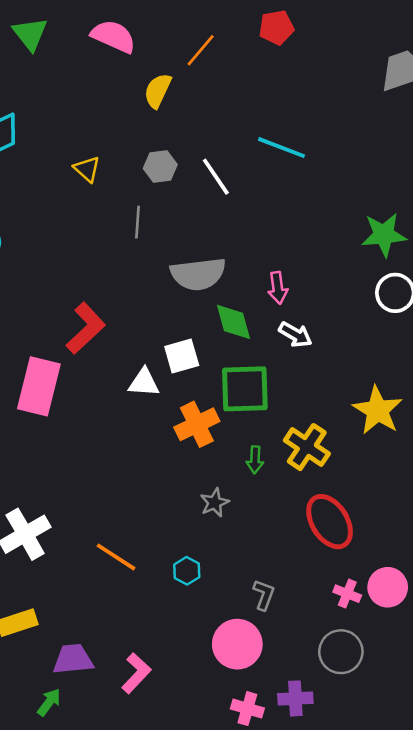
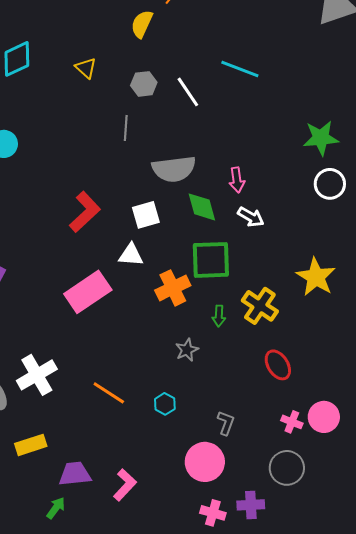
yellow triangle: (87, 169) -> (86, 68), moved
white square: (182, 356) -> (146, 215), moved
pink rectangle: (39, 386) -> (88, 292), moved, turned 42
red ellipse: (330, 522) -> (278, 365), size x0.7

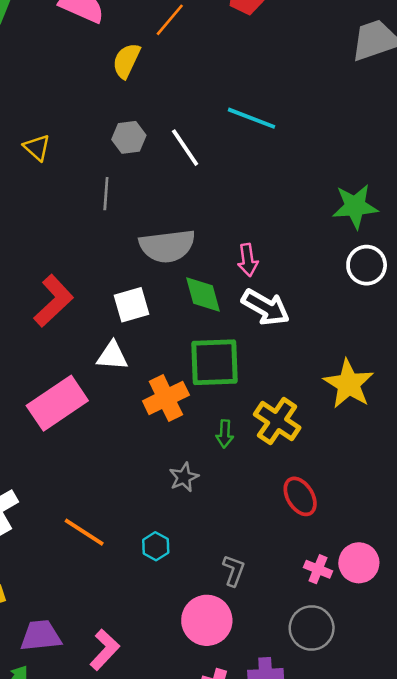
yellow triangle: (86, 68) -> (37, 148), moved
white arrow: (251, 217) -> (266, 307), size x1.4

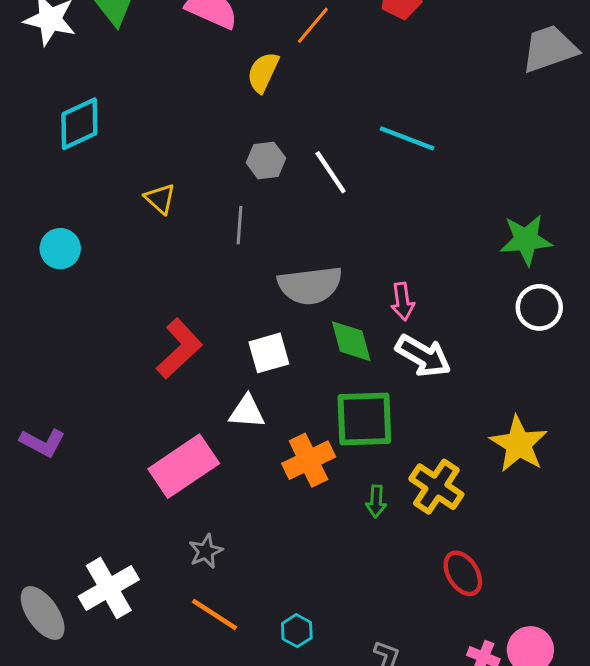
yellow triangle: (37, 148) -> (160, 199), moved
gray star: (184, 477) -> (206, 551), moved

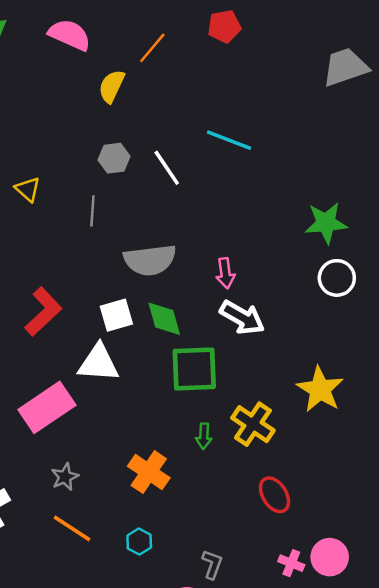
green diamond: (351, 341) -> (164, 319), moved
white triangle: (247, 412) -> (98, 363), size x1.4
orange cross: (309, 460) -> (149, 472), moved, turned -30

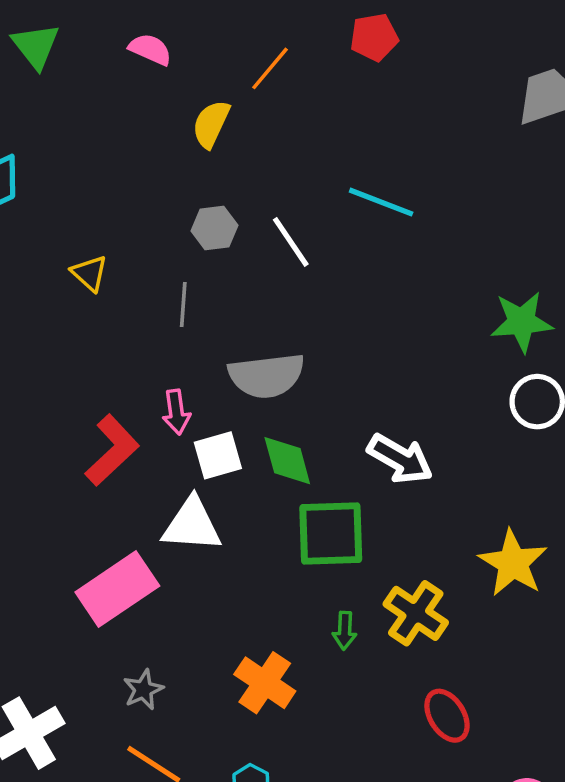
pink semicircle: (70, 35) -> (150, 49), size x0.7
pink arrow: (225, 273) -> (176, 412), moved

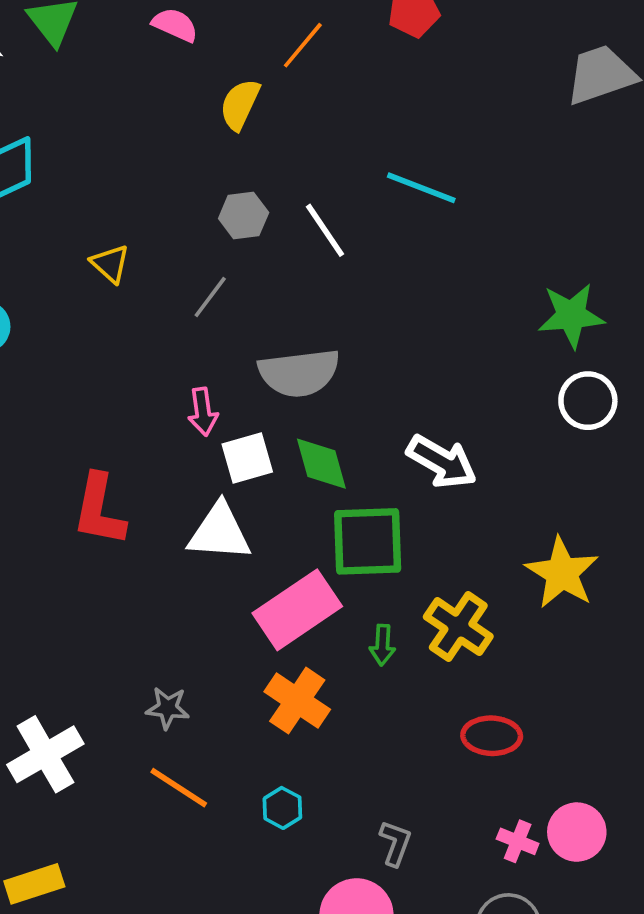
gray line: (183, 304) -> (210, 297), turned 33
red L-shape: (112, 450) -> (99, 510), moved, turned 144
pink rectangle: (117, 589) -> (297, 610), moved
gray star: (143, 690) -> (168, 708), turned 30
red ellipse: (447, 716) -> (492, 736), turned -56

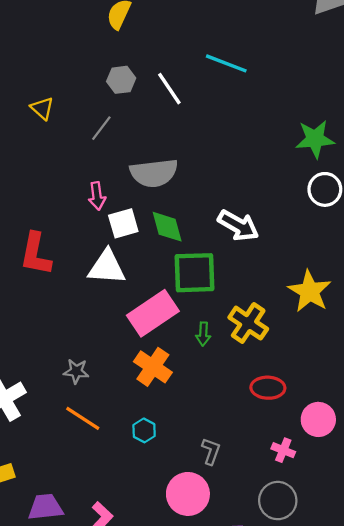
pink circle: (577, 832) -> (318, 419), moved

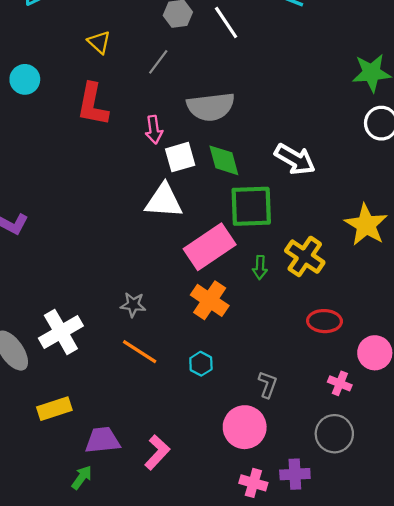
red L-shape: (36, 254) -> (93, 105), moved

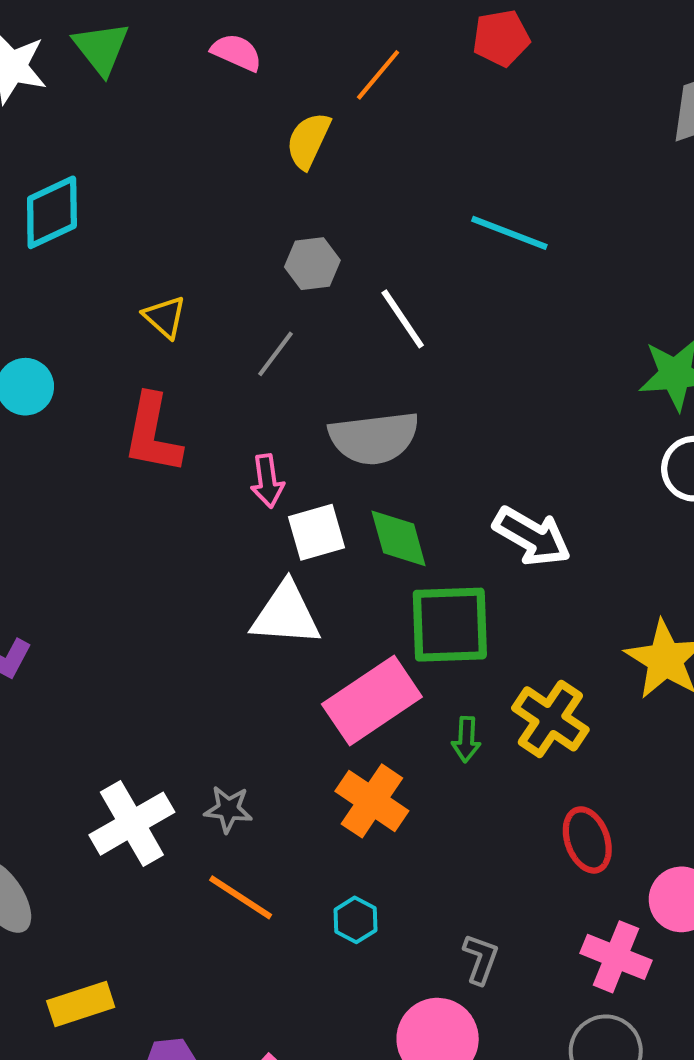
white line: (226, 23) -> (403, 319), moved
red ellipse: (324, 321) -> (587, 840), turned 68
white cross: (61, 332) -> (132, 824), moved
pink cross: (340, 383) -> (616, 957), size x1.5

